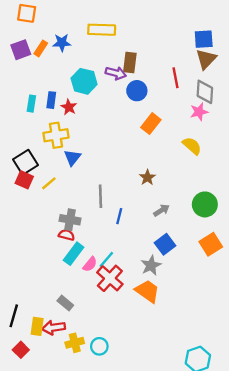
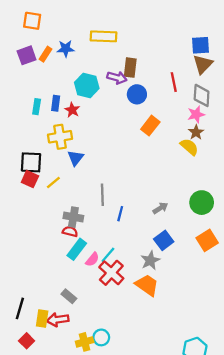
black square: (25, 162) -> (31, 162), turned 35
brown star: (147, 177) -> (196, 132), moved
yellow cross: (75, 343) -> (85, 342), moved

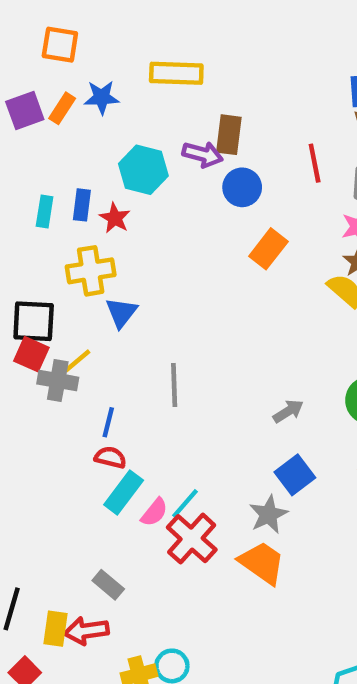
orange square: (32, 21) -> (60, 45), moved
blue line: (120, 214) -> (108, 422), moved
gray cross: (73, 217) -> (58, 381), moved

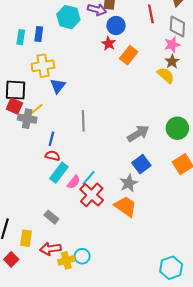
red star: (115, 218) -> (109, 43), moved
gray arrow: (288, 411) -> (138, 133), size x1.5
red arrow: (86, 631) -> (50, 249), moved

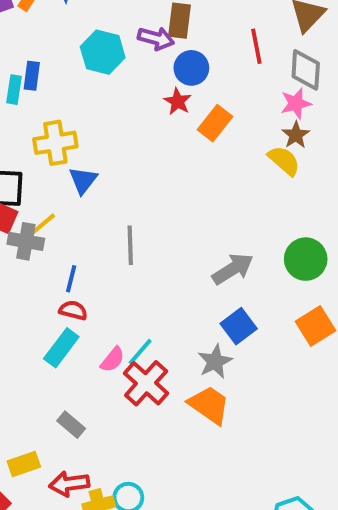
blue rectangle: (39, 34) -> (32, 76), moved
cyan rectangle: (59, 173) -> (61, 348), moved
yellow rectangle: (26, 238) -> (24, 464), turned 63

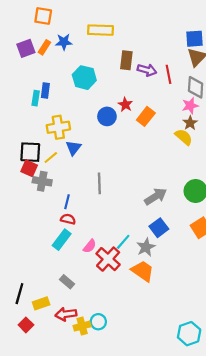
purple arrow: (156, 38) -> (147, 70), moved
blue circle: (191, 68) -> (107, 116), moved
yellow line: (44, 224) -> (51, 158), moved
cyan line: (140, 352) -> (123, 242), moved

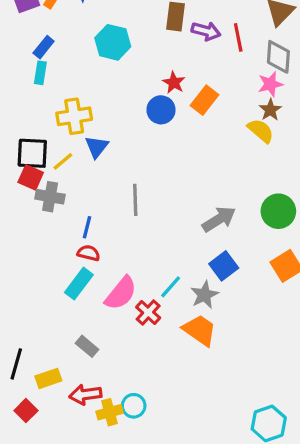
blue rectangle: (45, 91) -> (44, 47), moved, turned 32
blue circle: (107, 116) -> (161, 110), moved
pink semicircle: (90, 246) -> (121, 293), size x1.6
red cross: (108, 259) -> (148, 312), size x0.7

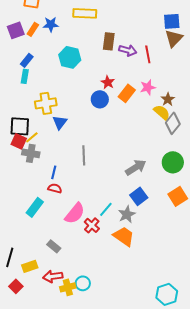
gray diamond: (278, 57) -> (173, 123), moved, turned 35
pink star: (270, 84) -> (148, 87), moved
yellow line: (63, 161) -> (32, 137), moved
cyan rectangle: (79, 284) -> (35, 207), moved

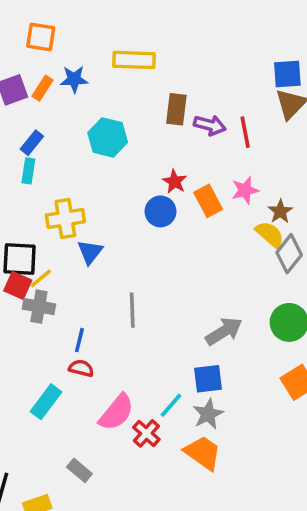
orange rectangle: (127, 93) -> (208, 201), turned -66
blue square: (139, 196) -> (208, 379), moved, turned 30

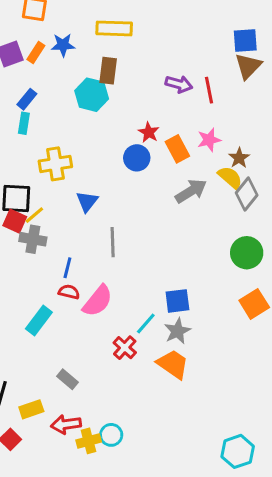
brown rectangle: (176, 109) -> (108, 71), moved
blue triangle: (90, 252) -> (87, 202), moved
gray arrow: (224, 331) -> (191, 191), moved
pink semicircle: (116, 412) -> (98, 301), moved

